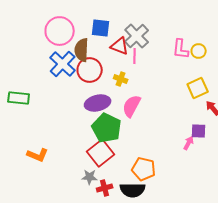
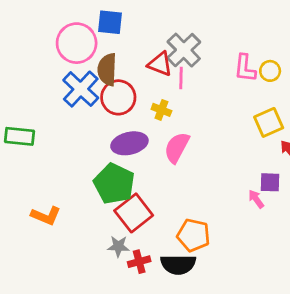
blue square: (101, 28) -> (110, 22), moved
green pentagon: (107, 128) -> (114, 184), moved
pink arrow: (189, 143) -> (256, 199), turned -64

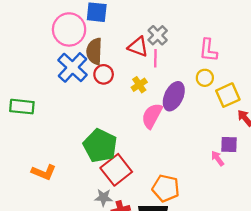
gray cross: (184, 50) -> (158, 35), size x0.7
yellow circle: (270, 71) -> (205, 78), moved
red circle: (118, 97) -> (104, 74), size x0.7
yellow cross: (161, 110) -> (139, 85), turned 35
purple ellipse: (129, 143) -> (174, 96), moved, turned -52

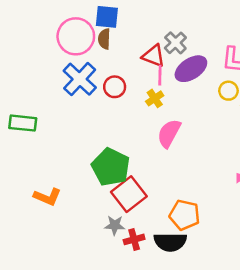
brown semicircle: (94, 51) -> (104, 39), moved, size x0.7
pink line: (155, 58) -> (160, 75), moved
purple ellipse: (174, 96) -> (191, 69), moved, turned 32

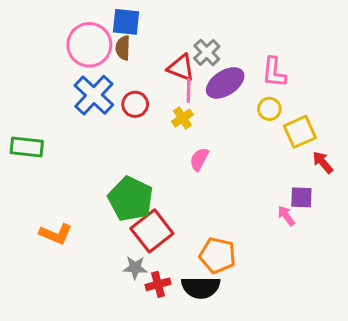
pink semicircle: (169, 133) -> (199, 159), size x0.7

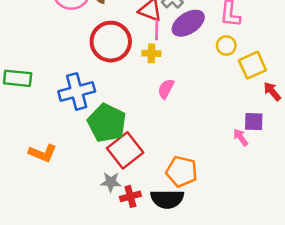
blue cross: (94, 95) -> (77, 91), moved, turned 32
red circle: (135, 104) -> (111, 42), size x1.8
yellow cross: (182, 118) -> (151, 53), turned 36

